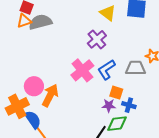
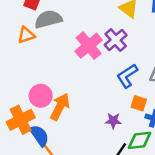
orange triangle: (24, 21) -> (26, 35), moved
pink cross: (82, 70) -> (89, 46), moved
purple star: (109, 106) -> (113, 121), moved

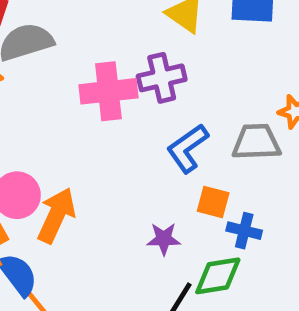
purple cross: (116, 40) -> (162, 78), turned 30
pink cross: (89, 46) -> (108, 91), turned 36

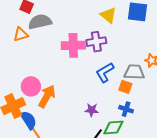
orange square: (213, 202) -> (125, 87), moved

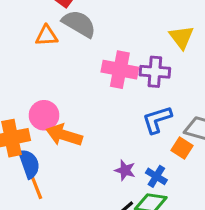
gray semicircle: (40, 22) -> (79, 24), turned 30
orange arrow: (47, 96) -> (64, 135), turned -115
blue cross: (126, 109) -> (156, 176), moved

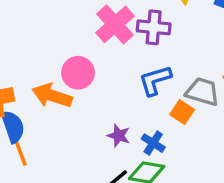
pink cross: (120, 70) -> (115, 24), turned 36
pink circle: (44, 115) -> (78, 73), moved

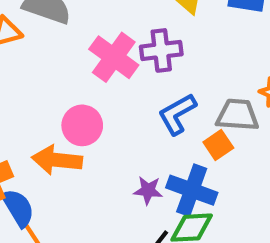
orange square: (182, 112) -> (218, 145), turned 35
blue cross: (153, 143) -> (192, 190), size x1.6

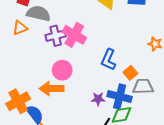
purple cross: (161, 50) -> (56, 36), moved
blue L-shape: (177, 114) -> (108, 60), turned -30
gray trapezoid: (237, 115) -> (143, 86), moved

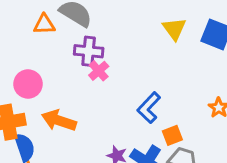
pink cross: (74, 35) -> (99, 71), moved, size x0.6
pink circle: (62, 70) -> (28, 84), moved

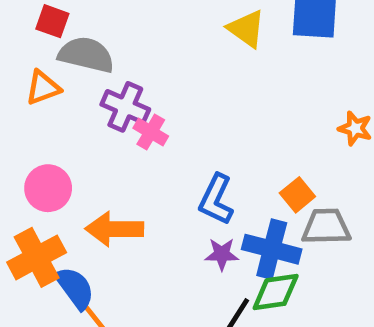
purple cross: (89, 51) -> (125, 107), turned 36
blue L-shape: (149, 108) -> (216, 200), moved

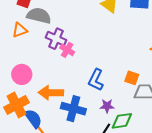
orange square: (297, 195) -> (132, 78), turned -32
blue cross: (272, 249) -> (73, 109), moved
purple star: (222, 254) -> (107, 106), moved

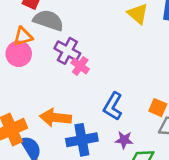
pink circle: (22, 74) -> (19, 54), moved
blue cross: (73, 109) -> (82, 140), turned -30

